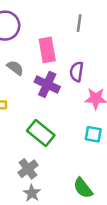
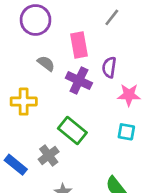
gray line: (79, 23) -> (112, 17), turned 30
gray cross: (28, 169) -> (49, 155), moved

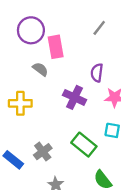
pink rectangle: (79, 45) -> (56, 47), moved
purple cross: (79, 80) -> (74, 97), moved
green rectangle: (72, 130) -> (84, 145), moved

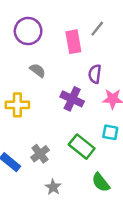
pink rectangle: (56, 47) -> (73, 42), moved

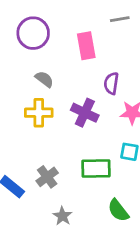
gray line: (97, 29) -> (120, 19), moved, turned 42
yellow cross: (17, 105) -> (39, 113), moved
green rectangle: (82, 147) -> (96, 169), turned -40

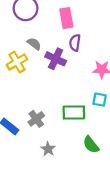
purple semicircle: (111, 83) -> (75, 43), moved
yellow cross: (39, 113) -> (17, 62), moved, turned -30
purple cross: (85, 113) -> (56, 59), moved

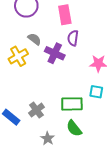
green semicircle: (91, 145) -> (74, 128), moved

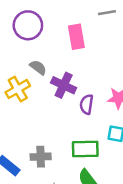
purple semicircle: (73, 38) -> (87, 104), moved
gray cross: (36, 110) -> (41, 157), turned 35

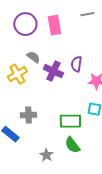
pink rectangle: (76, 37) -> (54, 25), moved
purple semicircle: (87, 104) -> (76, 64), moved
gray cross: (41, 157) -> (28, 115), moved

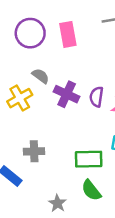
purple semicircle: (76, 64) -> (96, 97), moved

